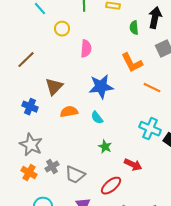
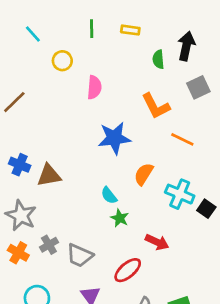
brown triangle: (54, 87) -> (49, 175), moved, turned 36
orange semicircle: (69, 112) -> (144, 174), moved, turned -48
cyan semicircle: (97, 118) -> (109, 195), moved

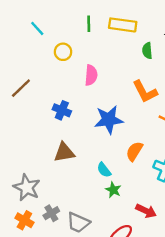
yellow rectangle: (130, 30) -> (123, 25), size x1.6
blue cross: (20, 165) -> (62, 110), moved
brown triangle: (49, 175) -> (64, 152), moved

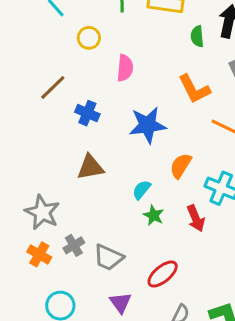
brown line: (21, 88) -> (53, 87), moved
cyan semicircle: (104, 170) -> (142, 190), turned 77
red arrow: (146, 211) -> (196, 218), moved, turned 42

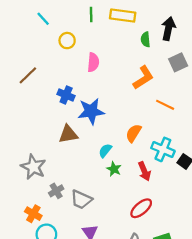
brown line: (53, 87) -> (28, 75), moved
orange L-shape: (194, 89) -> (143, 78), turned -95
blue star: (148, 125) -> (91, 111), moved
orange cross: (39, 254) -> (33, 214), moved
red ellipse: (163, 274) -> (141, 208), moved

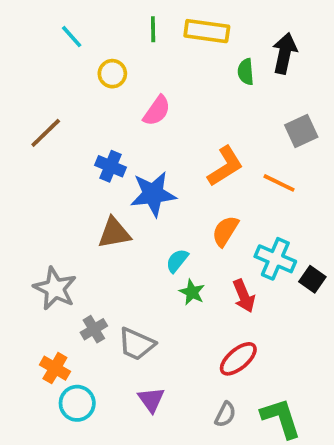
pink semicircle: (93, 62) -> (157, 111), turned 30
gray square: (178, 62) -> (301, 131), moved
orange L-shape: (143, 78) -> (225, 166), moved

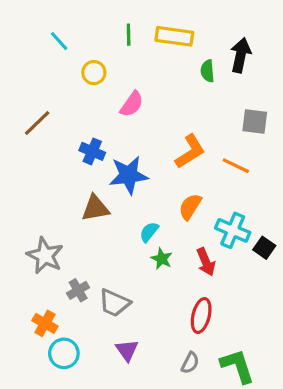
gray square: (301, 131) -> (255, 121), turned 32
red ellipse: (238, 359) -> (201, 316), turned -36

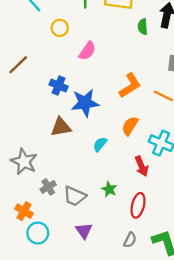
green star: (162, 259) -> (109, 189), moved

